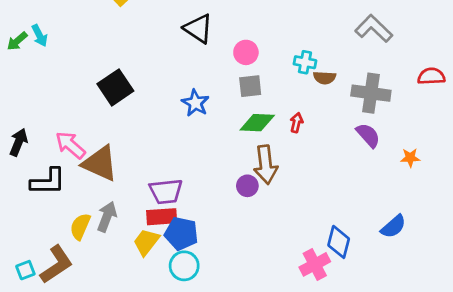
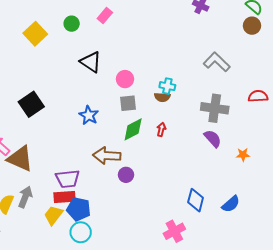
brown semicircle: (325, 78) -> (162, 97), moved
green diamond: (257, 123) -> (133, 129), turned -30
brown arrow: (266, 165) -> (107, 156), moved, turned 100
blue diamond: (339, 242) -> (196, 200), moved

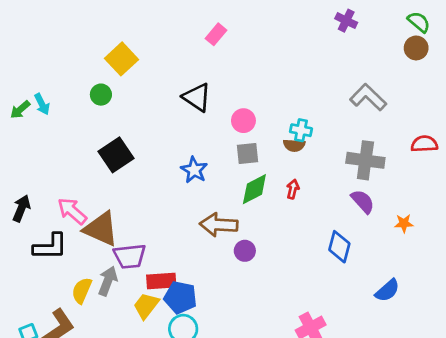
green circle: (72, 24) -> (101, 95), moved
purple trapezoid: (68, 179) -> (130, 256), moved
blue diamond: (196, 200) -> (339, 247), moved

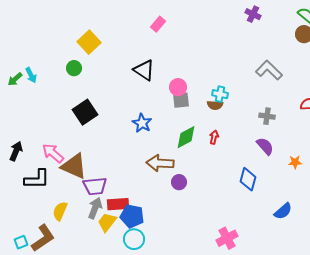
gray square: (248, 153) -> (181, 100), moved
gray cross: (365, 160) -> (267, 116), size x0.6
gray arrow: (108, 281) -> (95, 208), moved

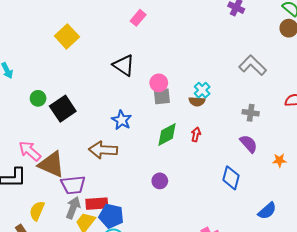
green circle: (74, 68) -> (38, 98), moved
cyan cross: (220, 94) -> (202, 90), turned 35
brown arrow: (160, 163) -> (103, 150), moved

